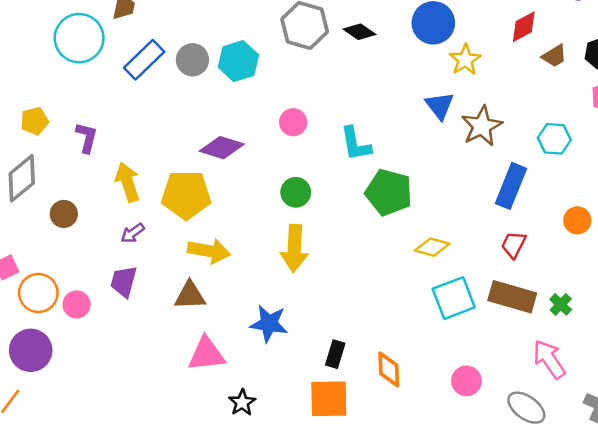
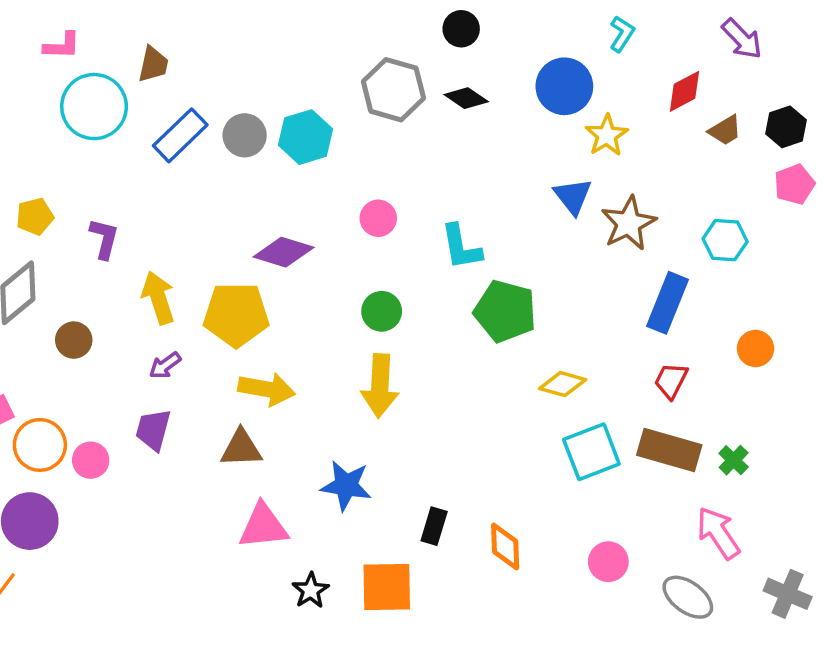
orange square: (329, 399) -> (387, 587), moved

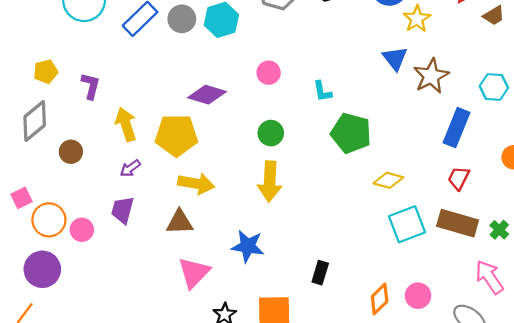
cyan L-shape: (461, 247) -> (322, 91), size x0.7
pink triangle: (263, 526) -> (194, 273), turned -40
black rectangle: (434, 526) -> (320, 273), moved
orange diamond: (505, 546) -> (380, 299), moved, turned 48

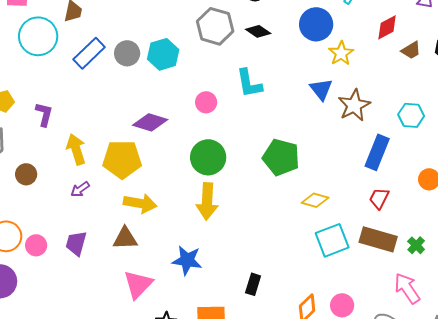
cyan L-shape: (322, 91) -> (249, 83), moved, size x1.5
green circle: (271, 133) -> (208, 157), size x1.5
purple trapezoid: (122, 210) -> (76, 243), moved

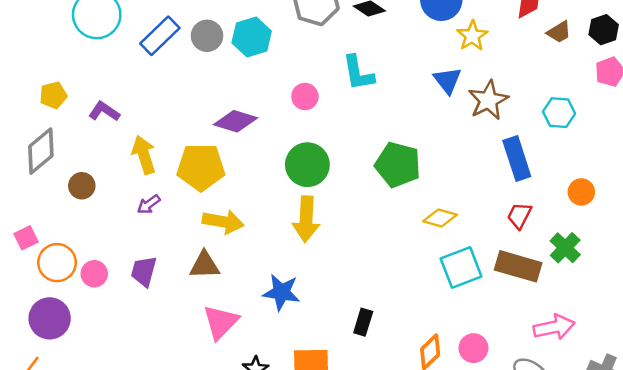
purple L-shape: (44, 114) -> (104, 111), turned -70
blue rectangle: (377, 152) -> (517, 158), turned -40
green cross: (416, 245) -> (565, 248), moved, size x1.4
pink arrow: (407, 288) -> (554, 327), turned 112

